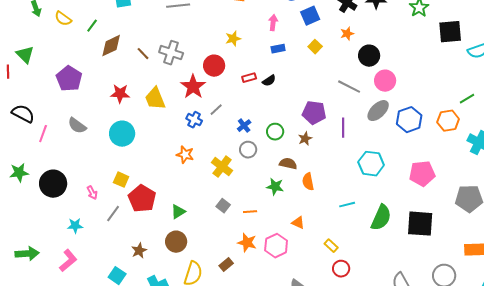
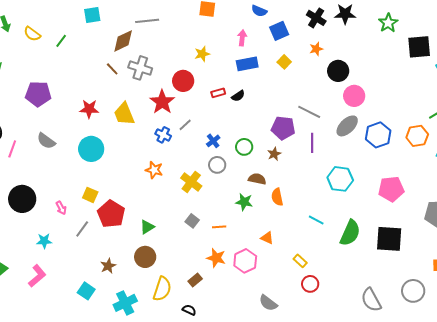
brown diamond: (111, 46) -> (123, 41), moved
blue rectangle: (278, 49) -> (247, 64), size x1.5
purple pentagon: (69, 79) -> (38, 94), turned -30
gray line: (349, 87) -> (309, 112), moved
cyan line: (347, 205) -> (316, 220), turned 42

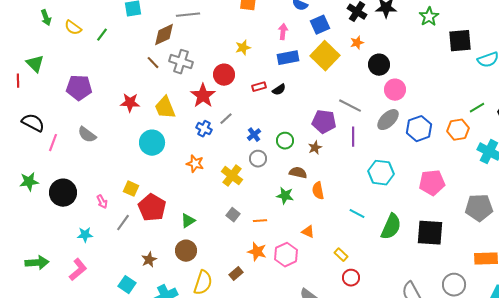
yellow square: (284, 62) -> (325, 56), size x2.0
cyan circle: (91, 149) -> (152, 143), moved

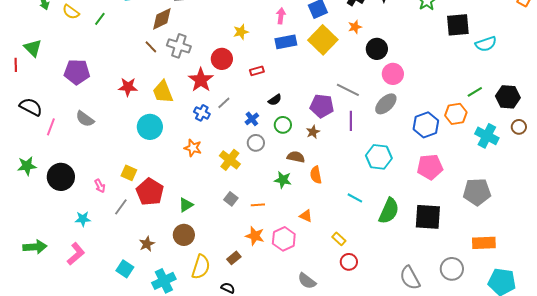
black semicircle: (279, 90) -> (275, 100), moved
blue hexagon: (419, 129) -> (426, 125), moved

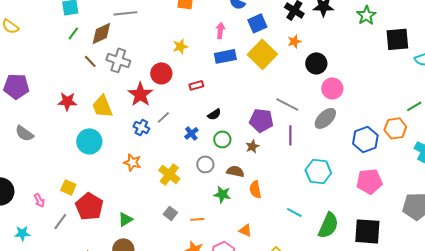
green line: (100, 19) -> (73, 33), moved
gray circle: (256, 143) -> (205, 164), moved

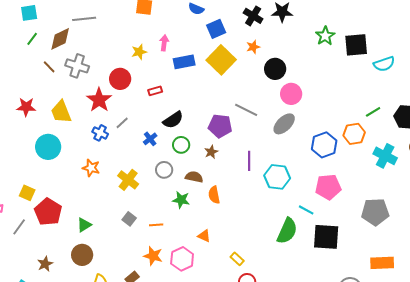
green star: (366, 15) -> (325, 36), moved
pink arrow: (220, 30) -> (164, 43), moved
black semicircle: (214, 114) -> (173, 120), size x1.5
purple line: (290, 135) -> (249, 161), moved
cyan line: (294, 212) -> (306, 210), moved

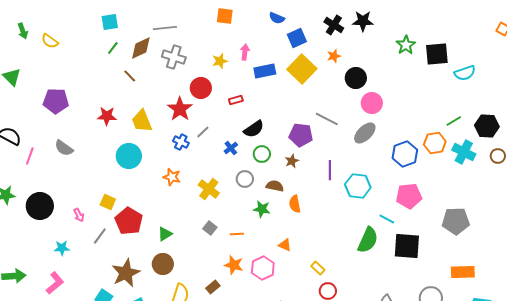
gray cross: (77, 66) -> (174, 57), moved
cyan cross: (385, 156) -> (464, 152), moved
brown star: (45, 264) -> (126, 273), size x1.8

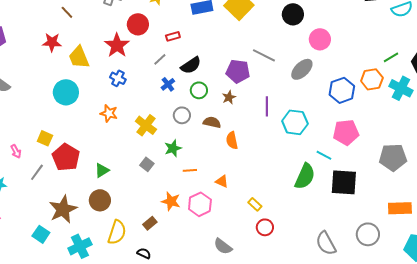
pink circle: (372, 103) -> (320, 39), moved
red star: (107, 116) -> (52, 42), moved
gray line: (203, 132) -> (160, 59), moved
green star: (262, 209) -> (173, 148), moved, turned -30
orange line: (237, 234) -> (190, 170), moved

